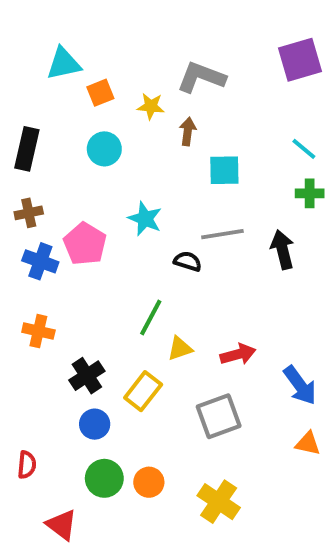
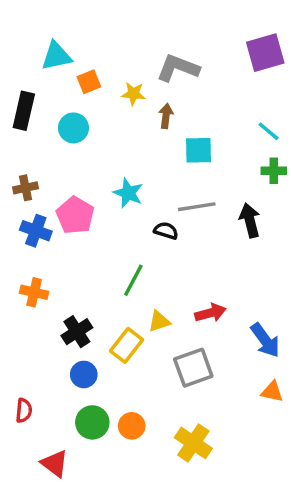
black rectangle: (27, 149) -> (24, 111), moved
cyan circle: (104, 149) -> (73, 128), moved
yellow triangle: (180, 348) -> (159, 321), moved

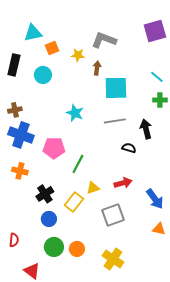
cyan square: (198, 150) -> (116, 88), size x1.4
pink pentagon: (75, 215) -> (54, 148), moved, turned -30
blue cross: (36, 231) -> (21, 135), size x1.4
black semicircle: (166, 231) -> (129, 148), moved

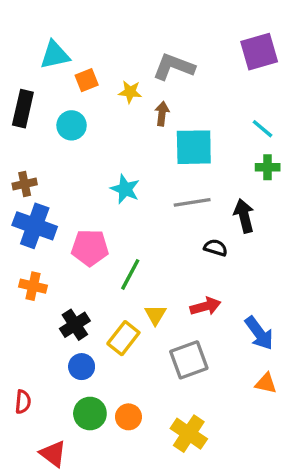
yellow triangle: (93, 188) -> (155, 315), turned -40

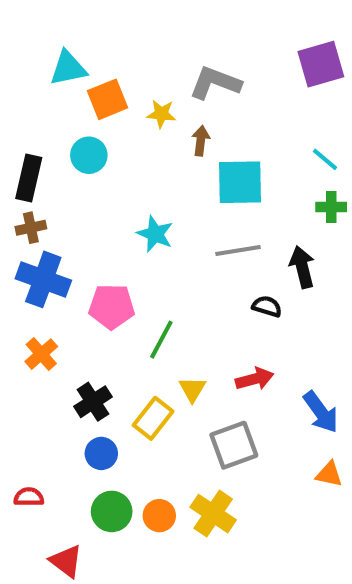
orange square: (87, 80) -> (108, 99), size x1.4
black rectangle: (23, 109) -> (29, 178), moved
orange cross: (33, 286) -> (41, 354), turned 36
red semicircle: (23, 402) -> (29, 497), turned -95
yellow cross: (189, 434) -> (213, 514), moved

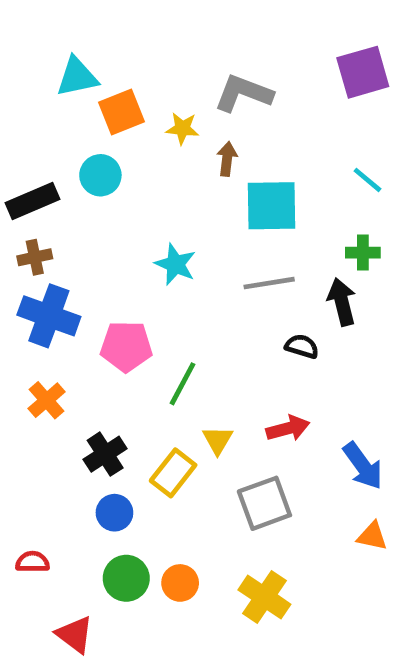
black rectangle: (29, 178) -> (32, 201), turned 54
green cross: (331, 207) -> (363, 253), moved
yellow cross: (213, 514) -> (264, 597), moved

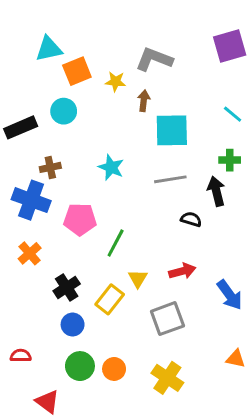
brown cross: (35, 257) -> (50, 167), moved
orange triangle: (372, 536) -> (236, 359), moved

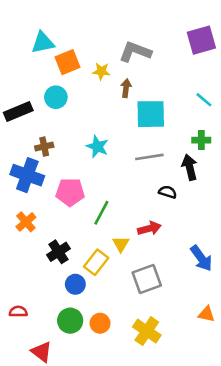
red arrow: (182, 271) -> (149, 228), moved
blue circle: (73, 325) -> (75, 284), moved

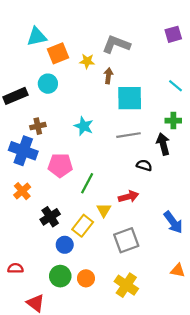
purple square: (201, 40) -> (173, 34), size x0.7

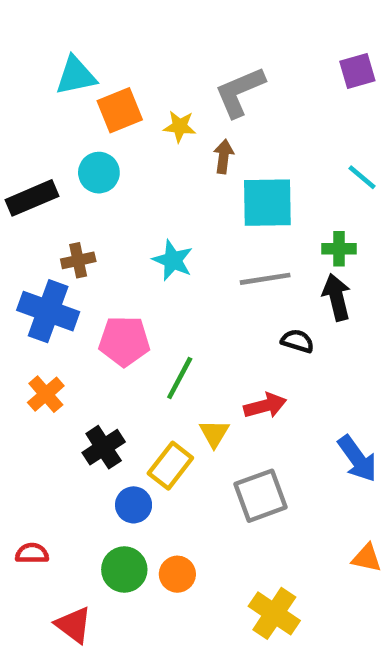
gray L-shape: (116, 44) -> (240, 92), turned -44
green cross: (173, 121) -> (339, 249), moved
yellow cross: (126, 285) -> (274, 613), moved

